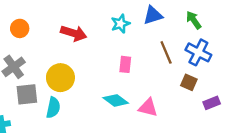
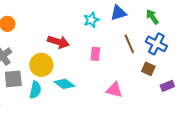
red arrow: (74, 33) -> (58, 42), moved
cyan diamond: (116, 100) -> (64, 84), moved

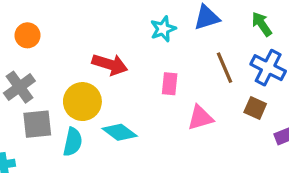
pink triangle: (114, 90) -> (200, 118), moved, turned -30

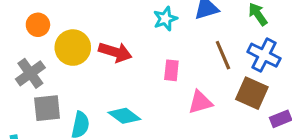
yellow circle: (82, 102) -> (73, 48), moved
brown square: (255, 108) -> (252, 93), size x1.5

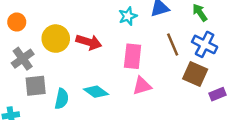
orange circle: (38, 25) -> (17, 22), moved
pink rectangle: (171, 70) -> (133, 56), size x1.5
pink triangle: (200, 102) -> (142, 86), moved

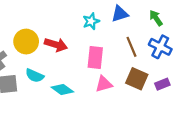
brown square: (195, 74) -> (137, 79), moved
purple rectangle: (218, 94) -> (162, 84), moved
cyan semicircle: (62, 99) -> (35, 76), moved, turned 102

